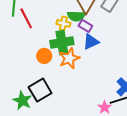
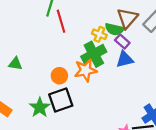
green cross: (62, 42) -> (94, 54), turned -30
orange circle: (44, 56) -> (59, 76), moved
orange star: (69, 58) -> (86, 70), moved

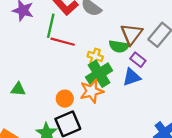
red line: (61, 21) -> (63, 42), turned -55
yellow cross: (99, 34) -> (95, 56), moved
purple rectangle: (122, 41) -> (138, 60), moved

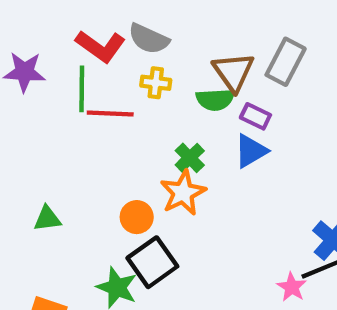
yellow cross: (95, 56) -> (156, 83), moved
green cross: (99, 74) -> (190, 158), size x0.6

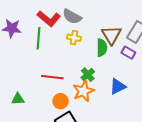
green semicircle: (215, 100) -> (102, 48), turned -90
red line: (110, 113) -> (52, 77), moved
purple rectangle: (255, 116) -> (128, 53), moved
blue triangle: (251, 151) -> (118, 87), moved

